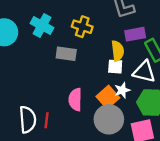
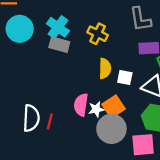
yellow semicircle: (118, 51) -> (105, 68), moved
gray rectangle: (66, 54) -> (59, 45), moved
white star: (122, 90) -> (96, 109), moved

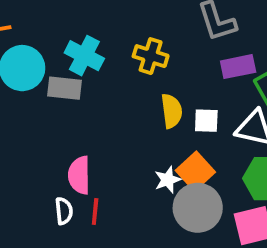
gray rectangle: (59, 45) -> (64, 88), moved
pink semicircle: (81, 105) -> (79, 175), moved
white semicircle: (31, 118) -> (64, 211), size x0.6

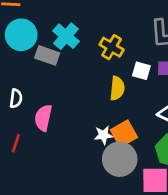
white square: (206, 121) -> (141, 71), moved
white semicircle: (64, 211) -> (16, 98), moved
red line: (95, 211) -> (16, 143), moved

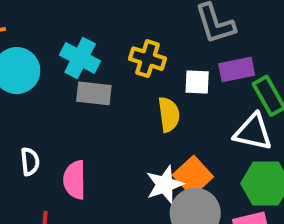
gray rectangle: (47, 55) -> (94, 93), moved
white star: (103, 135) -> (165, 185), size x1.4

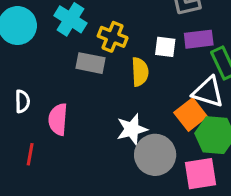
yellow cross: (148, 59) -> (113, 37), moved
gray rectangle: (94, 93) -> (90, 63), moved
orange square: (193, 176) -> (191, 115), moved

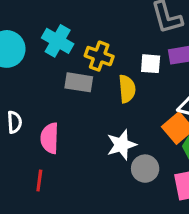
red line: (30, 154) -> (39, 181), moved
gray circle: (155, 155) -> (145, 169), size x0.7

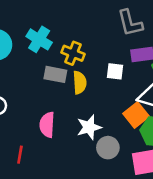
white square: (151, 64) -> (115, 71), moved
yellow semicircle: (127, 89) -> (80, 83), moved
pink semicircle: (50, 138) -> (47, 125), moved

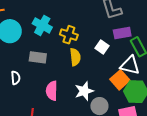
white square: (115, 71) -> (102, 47), turned 32
gray rectangle: (55, 74) -> (38, 57), moved

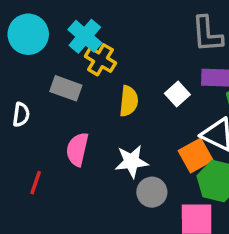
yellow cross: (69, 35) -> (100, 60), moved

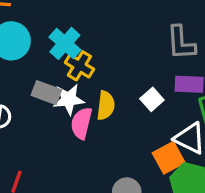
pink semicircle: (77, 149) -> (81, 123), moved
white star: (132, 162) -> (69, 99), moved

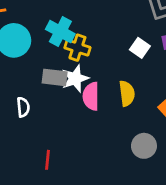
white square: (152, 99) -> (140, 48), moved
yellow semicircle: (106, 105) -> (127, 93), moved

